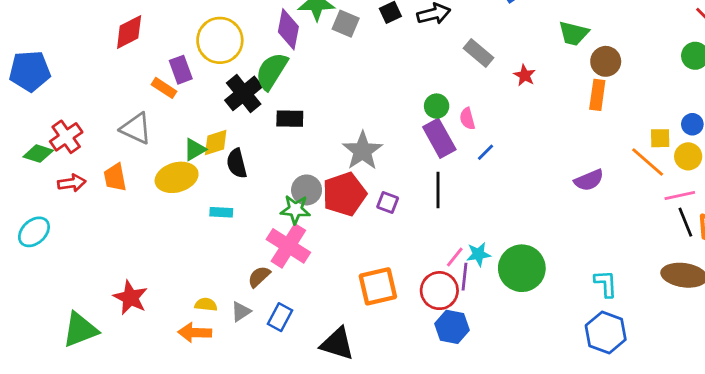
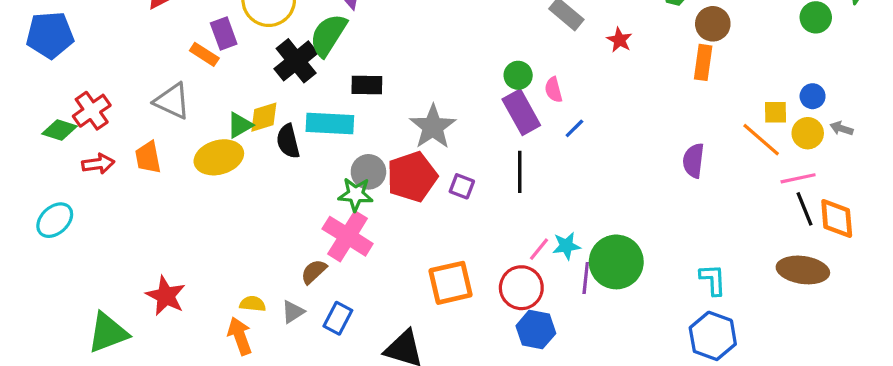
black rectangle: (290, 119) -> (367, 85), moved
purple semicircle: (589, 180) -> (693, 161), turned 120
cyan rectangle: (221, 212) -> (330, 124), moved, size x1.8
purple line: (465, 277) -> (586, 278), moved
orange arrow: (195, 333) -> (240, 336), turned 68

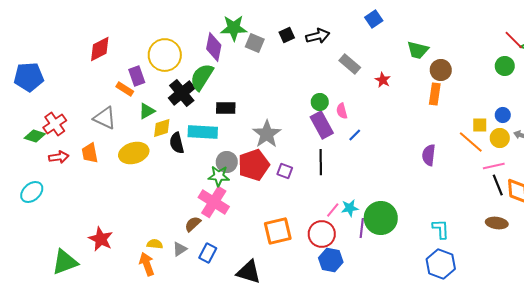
green triangle: (240, 125) -> (147, 111), moved
brown ellipse: (803, 270) -> (497, 223), size x0.7

